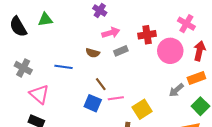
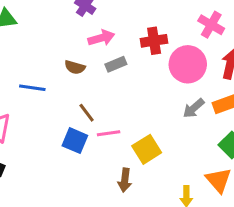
gray arrow: (176, 90) -> (194, 108), moved

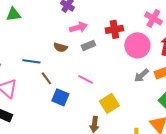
brown line: (87, 113) -> (46, 78), moved
pink line: (109, 133) -> (85, 79), moved, turned 35

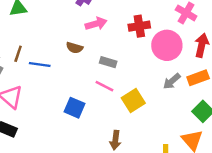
gray rectangle: (88, 45) -> (108, 62), moved, turned 40
brown line: (46, 78) -> (18, 54), moved, turned 56
yellow square: (109, 103) -> (133, 101), moved

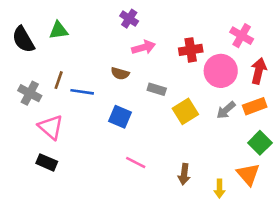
pink line: (104, 86) -> (136, 162), moved
yellow square: (133, 101) -> (185, 111), moved
blue square: (74, 108) -> (120, 117), moved
brown arrow: (115, 140) -> (184, 174), moved

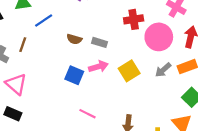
pink arrow: (144, 47) -> (98, 67), moved
gray rectangle: (157, 89) -> (100, 42), moved
blue line: (82, 92) -> (44, 20), moved, turned -42

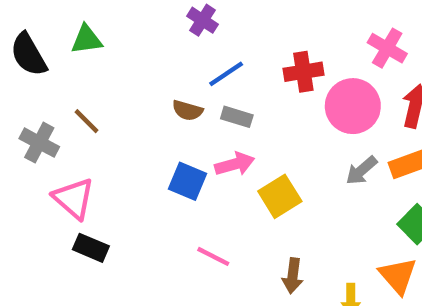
blue line: (44, 20) -> (226, 74), moved
brown line: (23, 45) -> (87, 121), turned -64
yellow square: (129, 71) -> (280, 196), moved
black rectangle: (13, 114) -> (91, 248), moved

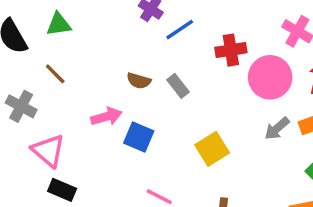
blue line: (226, 74) -> (180, 30), moved
gray rectangle: (237, 117) -> (178, 86), turned 35
brown line: (87, 121) -> (55, 74), moved
pink arrow: (235, 164) -> (106, 117), moved

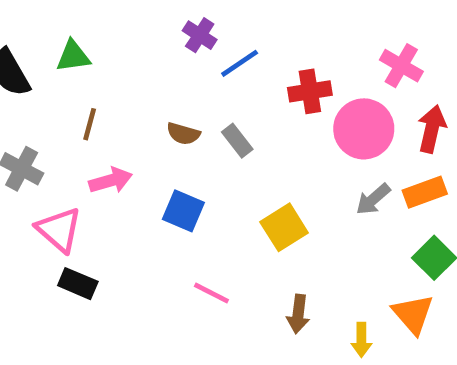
brown line: (55, 74) -> (90, 124), moved, turned 60
pink arrow: (106, 117) -> (111, 180), moved

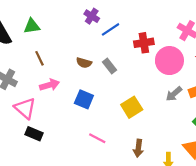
brown line: (90, 124) -> (40, 58), turned -40

